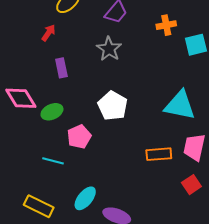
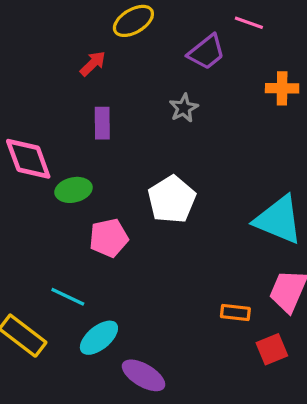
gray star: (109, 49) -> (184, 108), size x0.7
orange rectangle: (159, 154) -> (235, 313), moved, size x0.7
cyan line: (53, 161) -> (68, 297), moved

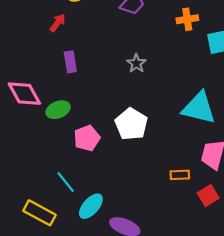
gray star: (184, 108) -> (136, 63), moved
white pentagon: (172, 199) -> (131, 124), moved
cyan line: (68, 297) -> (66, 182), turned 35

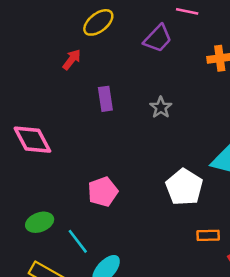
purple rectangle: (70, 62) -> (105, 99), moved
green ellipse: (58, 110) -> (40, 222), moved
white pentagon: (131, 124) -> (184, 187), moved

